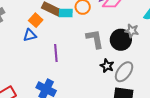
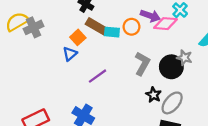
blue triangle: (30, 35) -> (70, 54), turned -32
gray L-shape: (95, 39) -> (142, 64), turned 35
purple line: (56, 53) -> (97, 76), turned 54

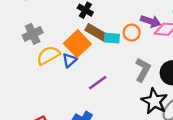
yellow semicircle: (17, 22) -> (48, 55), moved
orange square: (78, 37) -> (77, 44), size x1.6
black star: (154, 95) -> (154, 101), size x1.6

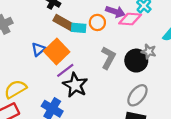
orange square: (77, 44) -> (57, 51), moved
yellow semicircle: (48, 55) -> (15, 89), moved
black star: (154, 101) -> (75, 85), moved

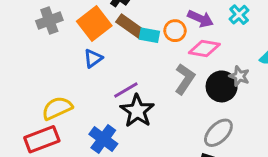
pink diamond: (130, 19) -> (204, 49), moved
orange square: (57, 51) -> (94, 23), moved

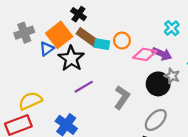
purple arrow: (200, 19) -> (162, 54), moved
blue triangle: (93, 58) -> (47, 49), moved
gray L-shape: (185, 79) -> (122, 97), moved
black star: (137, 111) -> (71, 58), moved

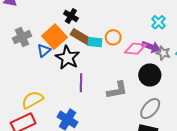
gray star: (172, 76) -> (163, 53), moved
purple line: (84, 87) -> (81, 83), turned -54
gray L-shape: (122, 97) -> (117, 90), turned 50

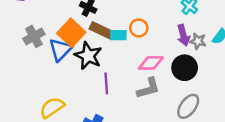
purple arrow: (151, 47) -> (183, 35), turned 60
pink diamond: (135, 49) -> (151, 63), moved
blue triangle: (44, 50) -> (60, 50), size x1.5

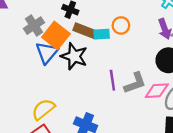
gray cross: (34, 36) -> (34, 26), moved
pink diamond: (151, 63) -> (157, 91), moved
purple line: (106, 83) -> (112, 80), moved

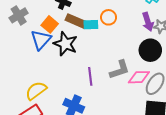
gray cross: (34, 26) -> (19, 15), moved
orange square: (56, 36) -> (50, 24), size x0.7
purple line: (112, 80) -> (90, 76), moved

